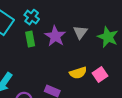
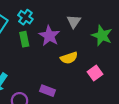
gray triangle: (80, 32) -> (74, 21), moved
yellow semicircle: (78, 73) -> (69, 58), moved

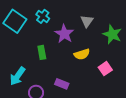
green rectangle: (24, 39) -> (42, 52), moved

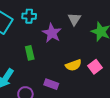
cyan cross: (43, 16) -> (29, 16), turned -32
yellow semicircle: (82, 54) -> (73, 65), moved

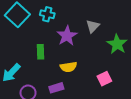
yellow semicircle: (73, 65) -> (68, 67), moved
purple rectangle: (51, 84) -> (56, 88), turned -48

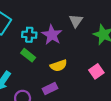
cyan cross: (47, 14) -> (29, 35), moved
green rectangle: (41, 52) -> (28, 55), turned -40

